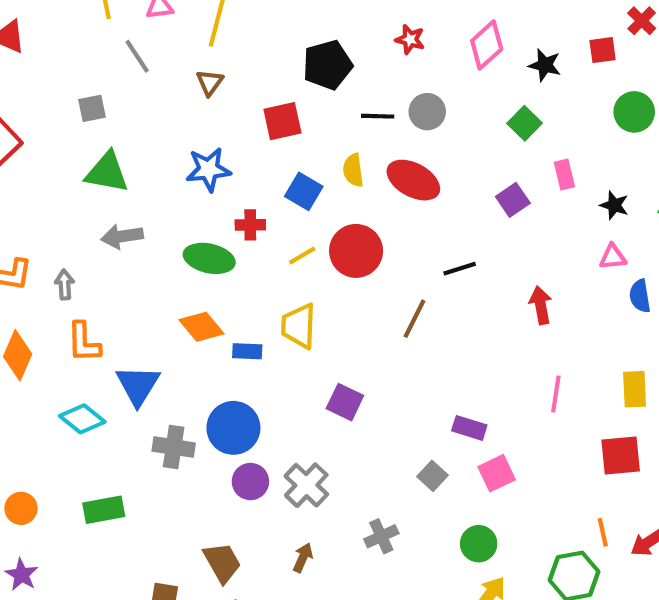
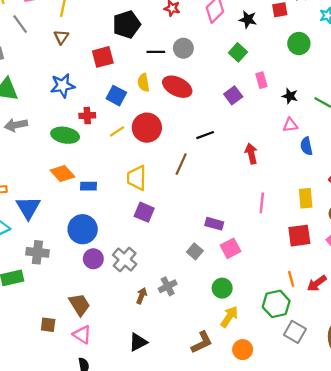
yellow trapezoid: (299, 326) -> (137, 178), moved
gray cross: (174, 447) -> (37, 252), moved
brown arrow: (303, 558) -> (141, 296), moved

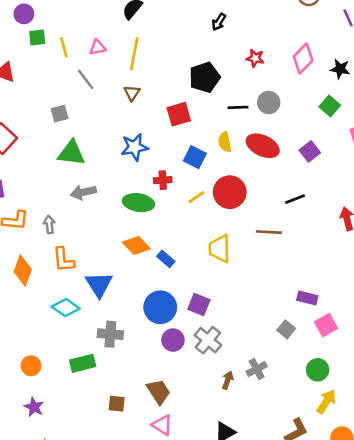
purple square: (233, 95) -> (310, 151), moved
brown line: (181, 164) -> (269, 232), turned 70
blue rectangle: (88, 186) -> (166, 259), turned 42
purple square: (144, 212) -> (199, 304), moved
brown square: (48, 325) -> (117, 404), moved

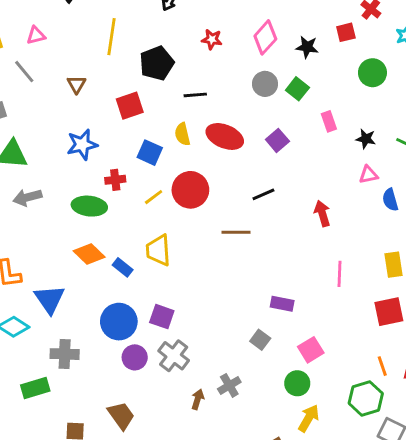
yellow line: (134, 54) -> (111, 37), moved
gray circle: (269, 103) -> (265, 84), moved
yellow trapezoid: (220, 249) -> (158, 250), moved
pink square: (326, 325) -> (311, 350), moved

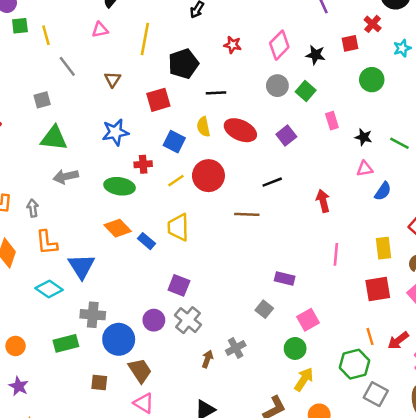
pink triangle: (36, 35) -> (100, 30), moved
blue semicircle: (390, 200) -> (383, 191), turned -132
blue circle: (119, 322) -> (119, 339), moved

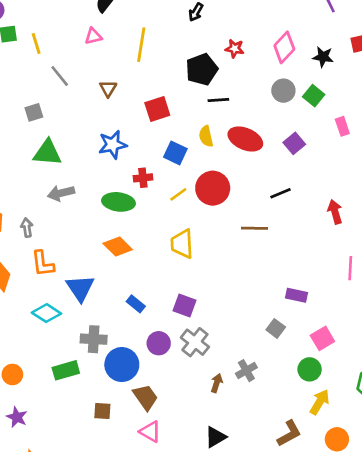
black pentagon: (183, 64) -> (202, 69), moved
blue rectangle: (146, 241) -> (136, 304), moved

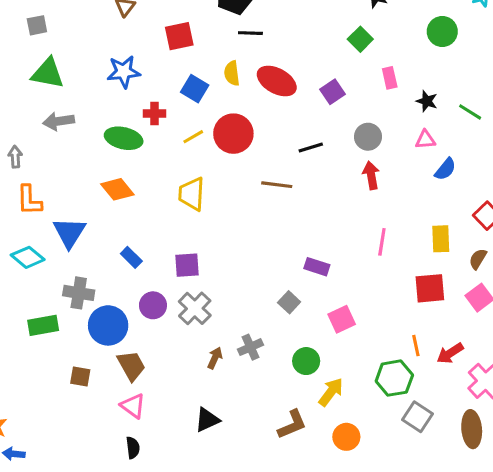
gray circle: (283, 91) -> (368, 137), moved
purple square: (184, 306) -> (187, 265), turned -30
green circle: (310, 369) -> (306, 361), moved

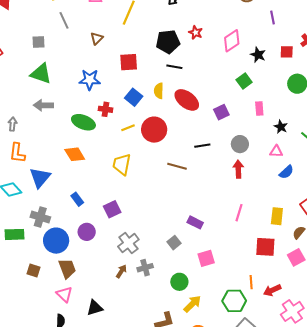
purple square: (187, 265) -> (112, 209), turned -30
gray cross: (195, 308) -> (128, 243), moved
black triangle: (207, 420) -> (95, 308), moved

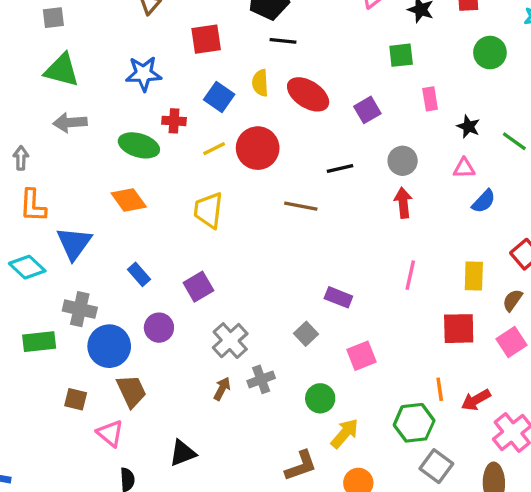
green square: (244, 81) -> (401, 55), turned 35
pink triangle: (64, 294) -> (110, 433), moved

